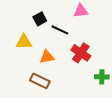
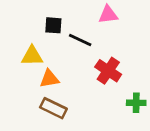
black square: (40, 19) -> (53, 25), turned 32
orange triangle: (47, 57) -> (49, 79), moved

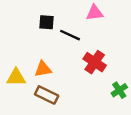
yellow triangle: (32, 56) -> (16, 77), moved
green cross: (136, 103) -> (119, 90), turned -35

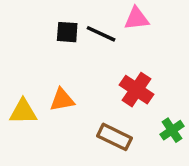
black line: (70, 35) -> (101, 34), moved
brown rectangle: (47, 95) -> (115, 137), moved

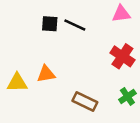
pink triangle: (137, 19) -> (121, 14), moved
red cross: (137, 90) -> (122, 56), moved

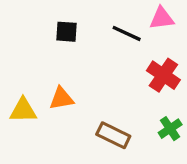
black line: (75, 25) -> (127, 33), moved

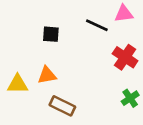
black square: (67, 32) -> (51, 34), moved
brown rectangle: (113, 135) -> (62, 106), moved

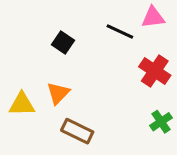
black square: (51, 34) -> (63, 43), turned 30
orange triangle: (47, 75) -> (58, 93), turned -36

